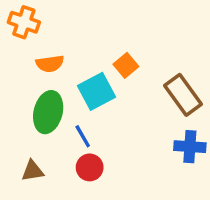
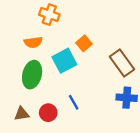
orange cross: (24, 22) -> (49, 15), moved
blue line: (83, 136) -> (74, 102), moved
red circle: (90, 167) -> (48, 113), moved

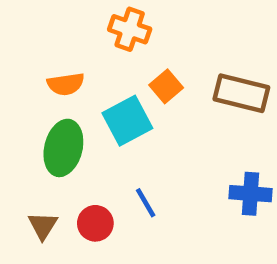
orange cross: (49, 15) -> (130, 29), moved
brown rectangle: (122, 63) -> (241, 93), moved, turned -40
brown triangle: (22, 114) -> (43, 226), turned -49

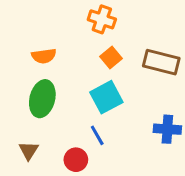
orange cross: (130, 29) -> (102, 19), moved
cyan square: (127, 121) -> (106, 97), moved
red circle: (95, 223) -> (76, 160), moved

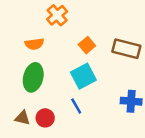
orange cross: (102, 19) -> (57, 15), moved, turned 30
brown triangle: (29, 151) -> (22, 118), turned -49
red circle: (76, 160) -> (45, 118), moved

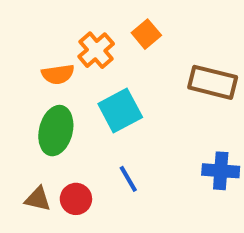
orange cross: (57, 15) -> (96, 50), moved
orange square: (87, 45) -> (146, 34), moved
cyan square: (83, 76) -> (120, 110), moved

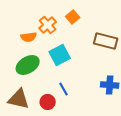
green ellipse: (56, 131) -> (28, 65), turned 45
brown triangle: (38, 199) -> (19, 99), size x1.6
red circle: (76, 199) -> (48, 102), moved

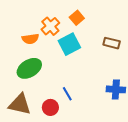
brown rectangle: (106, 41) -> (112, 43), size x0.7
cyan square: (60, 55) -> (69, 44), moved

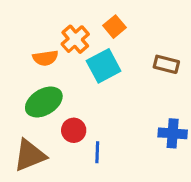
blue line: (67, 94) -> (97, 152), moved, turned 32
brown triangle: (20, 104) -> (30, 155), turned -35
red circle: (50, 107) -> (74, 130), moved

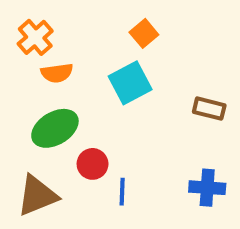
orange cross: (75, 39) -> (35, 37), moved
brown rectangle: (166, 64) -> (209, 109), moved
blue cross: (173, 133) -> (207, 188), moved

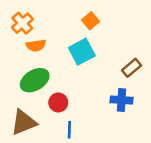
brown rectangle: (209, 109) -> (131, 68), turned -54
blue cross: (207, 188) -> (121, 100), moved
blue line: (122, 192) -> (69, 130), moved

